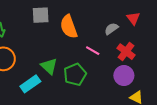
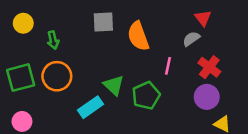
red triangle: (133, 18) -> (203, 18), moved
pink line: (93, 51) -> (168, 66), turned 72

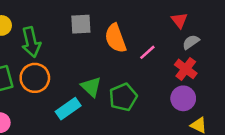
gray semicircle: (191, 39) -> (191, 42), moved
green arrow: (53, 40) -> (31, 42), size x1.6
pink line: (168, 66) -> (147, 52), moved, turned 36

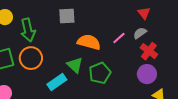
orange semicircle: (115, 38) -> (89, 42), moved, turned 125
gray semicircle: (191, 42) -> (140, 33), moved

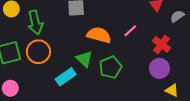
gray semicircle: (140, 33) -> (177, 16), moved

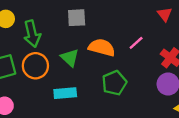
green triangle: (84, 59) -> (70, 58), moved
cyan rectangle: (66, 77) -> (65, 93), turned 30

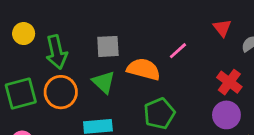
gray square: (77, 18) -> (108, 46), moved
pink line: (136, 43) -> (178, 51), moved

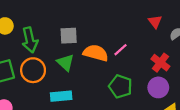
pink line: (178, 51) -> (120, 50), moved
green pentagon: (159, 114) -> (120, 86), moved, turned -30

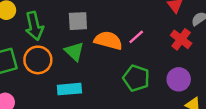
red cross: (160, 63) -> (181, 39), moved

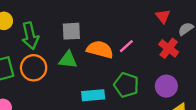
green triangle: (74, 51) -> (68, 60), turned -36
cyan rectangle: (69, 89) -> (93, 95), moved

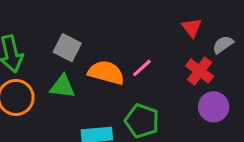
gray square: (71, 31) -> (67, 48), turned 30
purple circle: (166, 86) -> (214, 107), moved

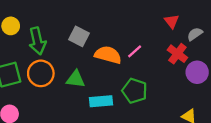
green triangle: (63, 87) -> (76, 79), moved
purple circle: (214, 107) -> (197, 72), moved

